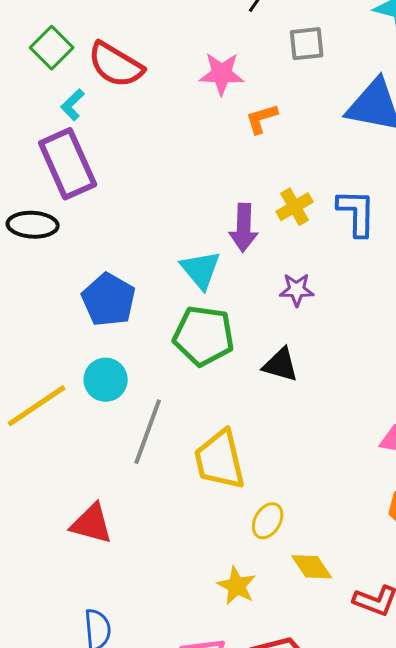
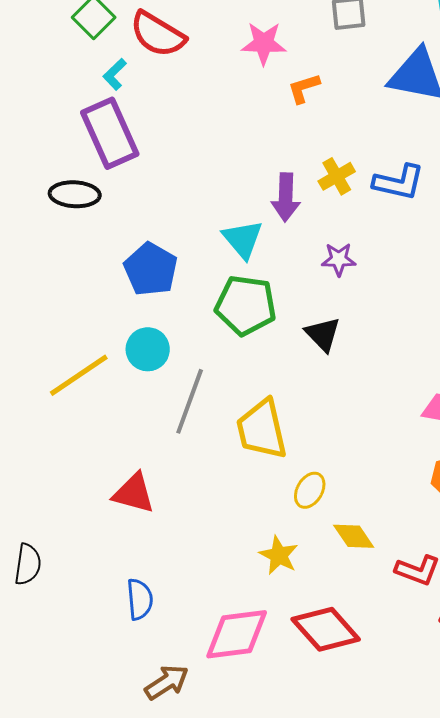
blue L-shape: (357, 213) -> (399, 182), turned 102
black triangle: (281, 365) -> (323, 334), turned 30

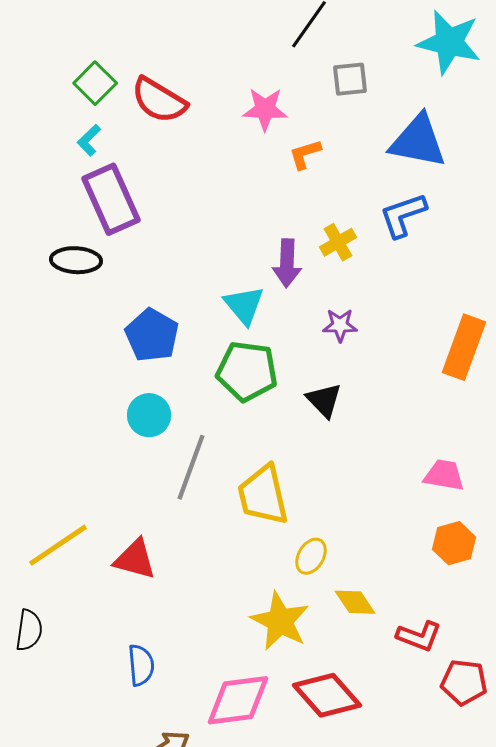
cyan L-shape: (115, 74) -> (89, 140), moved
blue L-shape: (399, 182) -> (403, 215), moved, turned 148
yellow line: (79, 375) -> (58, 545), moved
yellow star: (279, 555) -> (280, 621), size x1.5

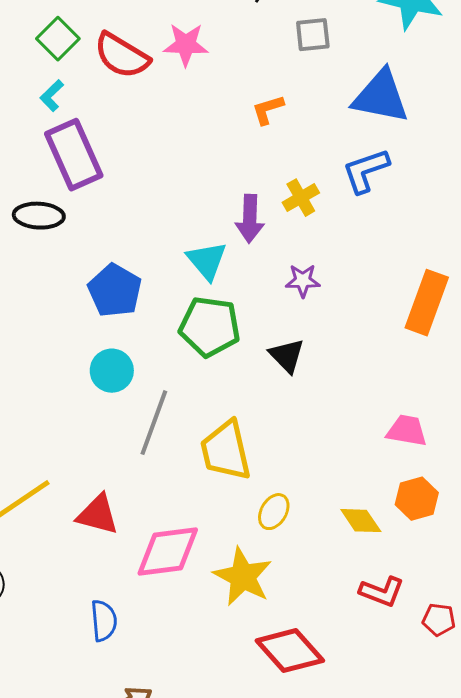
pink star: (265, 109) -> (186, 45), moved
yellow diamond: (355, 602) -> (361, 521), moved
red pentagon: (464, 682) -> (439, 620), moved, size x0.7
pink diamond: (238, 700) -> (168, 552), moved

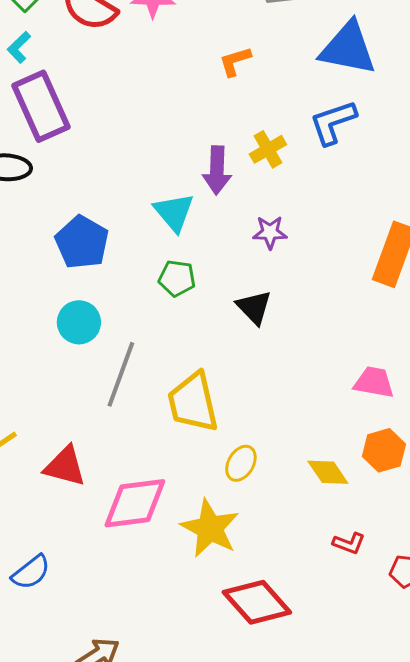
green pentagon: (210, 327) -> (177, 278), size x0.6
red L-shape: (382, 592) -> (349, 543), size x0.7
blue semicircle: (104, 621) -> (31, 572), moved, turned 57

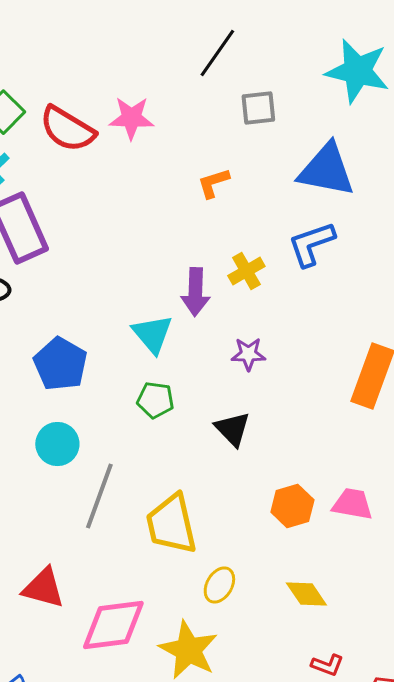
orange hexagon: (384, 450) -> (292, 506), moved

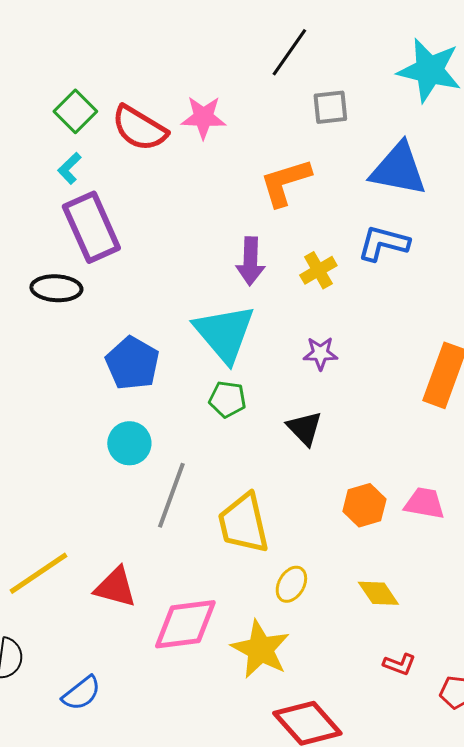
orange L-shape: (213, 183) -> (285, 182), size x1.6
blue L-shape: (311, 244) -> (383, 243), turned 34
purple arrow: (195, 292) -> (250, 261), moved
cyan triangle: (152, 334) -> (224, 333), size x1.5

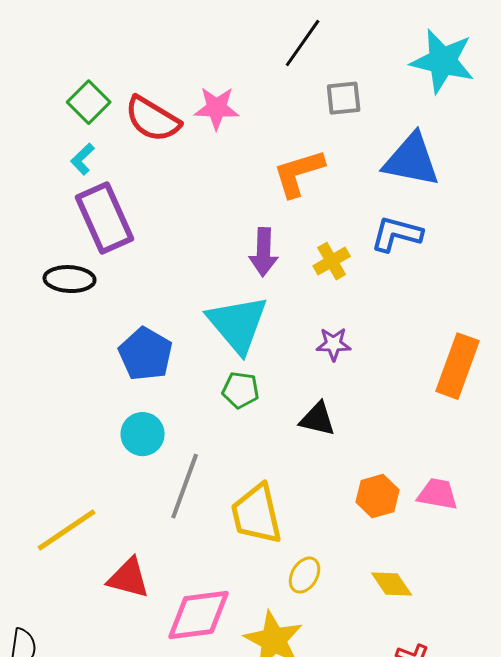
black triangle: (304, 428) -> (318, 419), turned -33
yellow line: (38, 573) -> (67, 530), moved

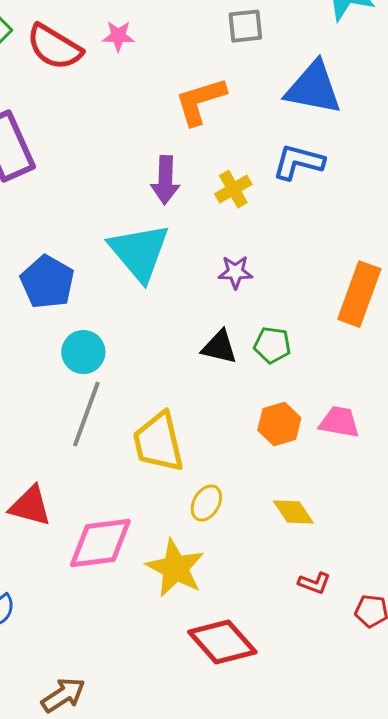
pink star: (217, 108) -> (118, 36), size x0.7
green pentagon: (241, 390) -> (272, 345), moved
cyan circle: (143, 434) -> (83, 352), moved

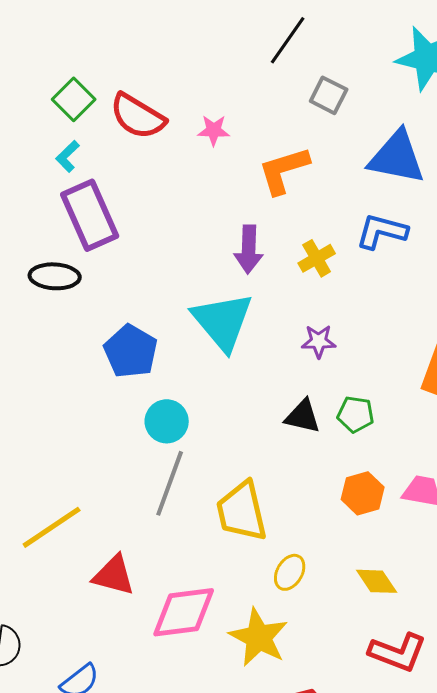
gray square: (245, 26) -> (329, 95), turned 33
pink star: (118, 36) -> (214, 130), moved
red L-shape: (314, 583) -> (398, 652), size x1.8

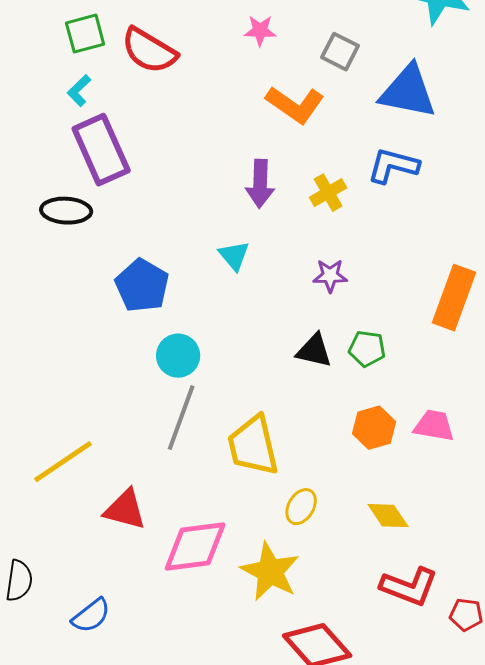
gray square: (329, 95) -> (340, 52), moved
green square: (74, 99) -> (85, 34), turned 30
pink star: (214, 130) -> (260, 31), moved
orange L-shape: (284, 170) -> (295, 105), turned -128
cyan triangle: (223, 321) -> (234, 256), size x0.5

